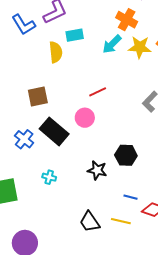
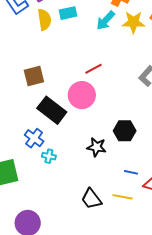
yellow semicircle: (56, 52) -> (44, 20), moved
pink circle: (85, 118) -> (82, 95), size x1.4
blue cross: (24, 139) -> (34, 138), moved

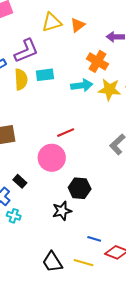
cyan arrow: (106, 20) -> (82, 85), turned -145
black rectangle: (52, 110) -> (20, 181), moved, size x0.5
black hexagon: (125, 131) -> (80, 188), moved
black star: (97, 147) -> (62, 211), turned -30

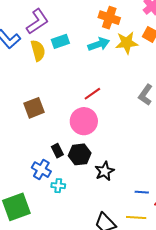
black rectangle: (20, 181) -> (57, 151), turned 32
black hexagon: (80, 188) -> (80, 154), moved

